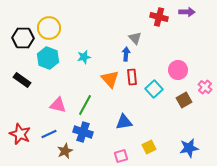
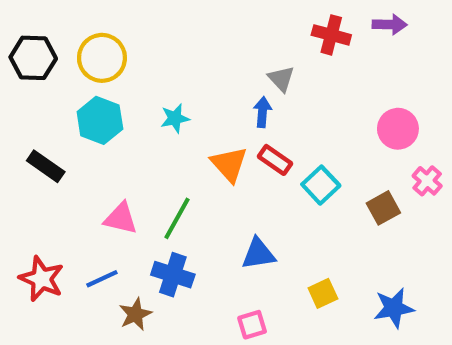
black hexagon: (23, 38) -> (33, 58), moved
pink circle: (178, 70) -> (398, 129), moved
red rectangle: (132, 77) -> (275, 160), turned -49
yellow square: (149, 147) -> (323, 293), moved

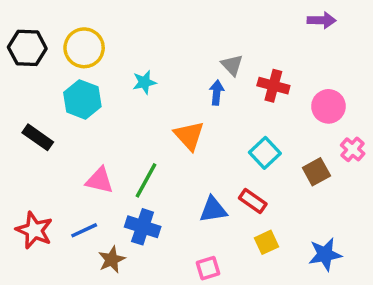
red cross: (331, 35) -> (273, 86), moved
cyan star: (175, 118) -> (144, 82), moved
red rectangle: (275, 160) -> (253, 201), moved

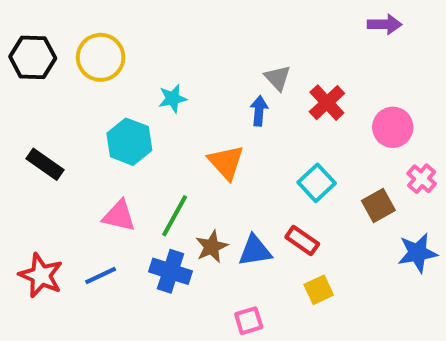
red cross: (273, 86) -> (327, 103), turned 32
cyan hexagon: (82, 99) -> (129, 142), moved
blue star: (325, 254) -> (417, 253), moved
brown star: (112, 260) -> (212, 247), moved

